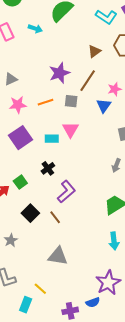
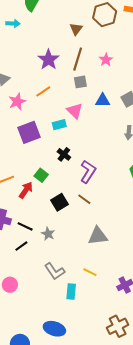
gray square: (71, 101) -> (80, 82), moved
blue triangle: (104, 106) -> (103, 100), moved, turned -49
purple square: (21, 138) -> (29, 132), turned 30
black square: (30, 213) -> (59, 202), turned 30
cyan rectangle: (26, 305) -> (71, 291), moved

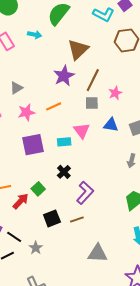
brown triangle: (76, 29) -> (78, 49), moved, size x1.6
pink star: (106, 60) -> (115, 93), moved
brown line: (84, 199) -> (77, 220), turned -64
gray triangle: (98, 236) -> (98, 253), moved

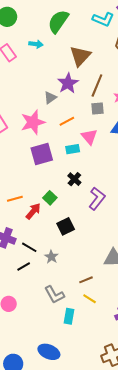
gray triangle: (16, 88) -> (50, 98), moved
orange line: (54, 106) -> (67, 121), moved
pink star: (26, 112) -> (33, 122), size x1.4
brown line: (77, 220) -> (86, 280), moved

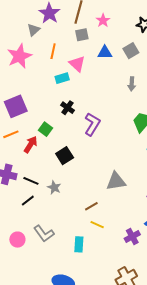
orange line: (67, 121) -> (53, 51), turned -42
purple square: (42, 154) -> (16, 106), moved
gray L-shape: (54, 295) -> (44, 234), moved

